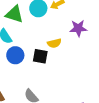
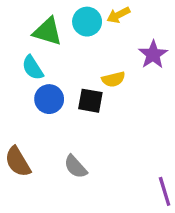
purple star: (78, 28) -> (153, 55), turned -30

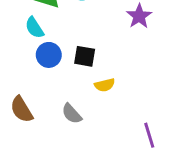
yellow semicircle: (113, 79) -> (105, 85), moved

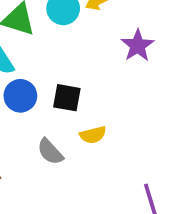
gray semicircle: (72, 114) -> (50, 152), moved

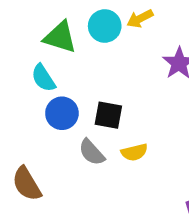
gray semicircle: (50, 152) -> (92, 152), moved

